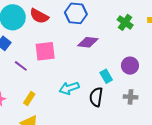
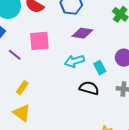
cyan arrow: (69, 88) -> (74, 61), moved
black semicircle: (96, 97) -> (89, 88), turned 96

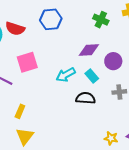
purple diamond: (82, 33) -> (89, 50), moved
yellow triangle: (22, 113) -> (25, 136), turned 42

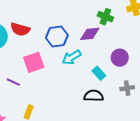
blue hexagon: (51, 19) -> (57, 36), moved
purple diamond: (89, 50) -> (90, 34), moved
cyan arrow: (66, 75) -> (72, 57), moved

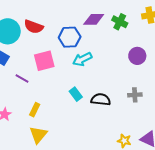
purple diamond: (90, 34) -> (94, 19), moved
purple circle: (120, 58) -> (137, 56), moved
cyan rectangle: (99, 73) -> (76, 94), moved

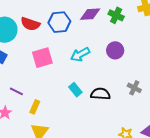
blue hexagon: (70, 37) -> (59, 22), moved
purple circle: (137, 56) -> (115, 50), moved
purple line: (22, 79) -> (16, 91), moved
gray cross: (135, 95) -> (134, 88), turned 32

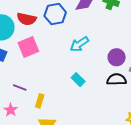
purple circle: (115, 50) -> (117, 57), moved
pink square: (42, 58) -> (28, 47), moved
black semicircle: (100, 94) -> (117, 79), moved

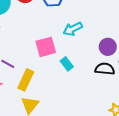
pink square: (28, 47) -> (46, 47), moved
yellow rectangle: (40, 101) -> (26, 80), size x1.5

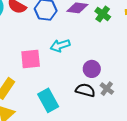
cyan rectangle: (67, 64) -> (48, 100), moved, size x1.6

